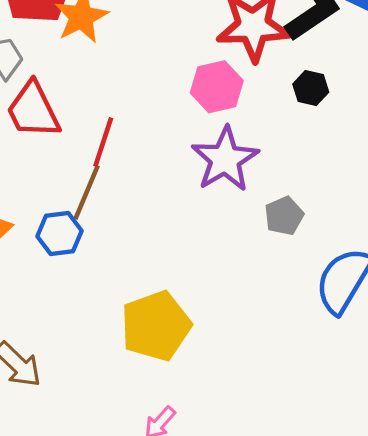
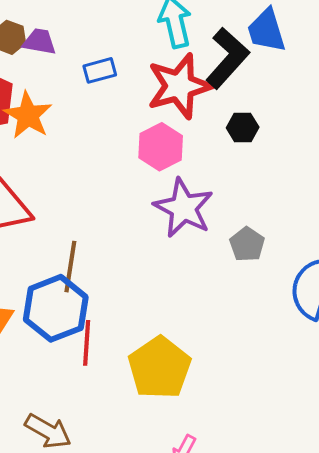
red line: (103, 142) -> (87, 343), moved
blue hexagon: (60, 234) -> (56, 308), size x1.6

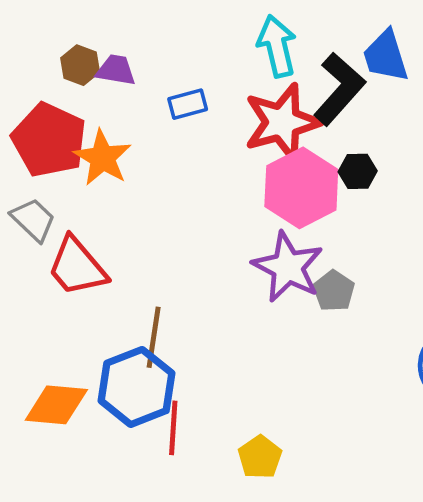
pink hexagon: (161, 147) -> (301, 188), moved, size x1.4
gray pentagon: (247, 244) -> (334, 291), moved
yellow pentagon: (159, 368) -> (260, 457), size x0.6

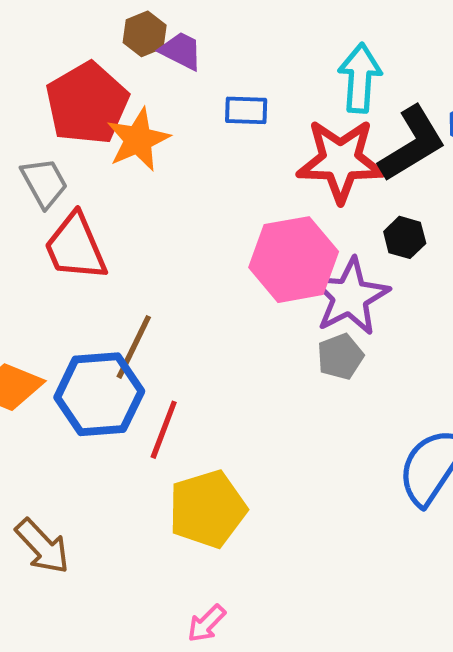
pink hexagon: (301, 188) -> (294, 260), moved
purple star: (288, 267) -> (350, 297), moved
red line: (173, 428) -> (164, 430), moved
yellow pentagon: (260, 457) -> (207, 509), size x1.6

